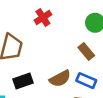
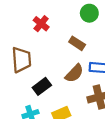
brown rectangle: (86, 52) -> (77, 43), moved

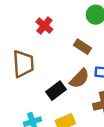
black rectangle: (42, 86) -> (56, 91), moved

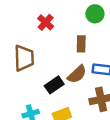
brown rectangle: (83, 47) -> (81, 44), turned 56

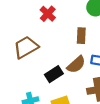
brown trapezoid: (24, 58) -> (26, 47), turned -120

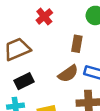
black rectangle: (54, 74) -> (24, 81), moved

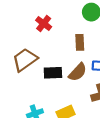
black rectangle: (24, 81) -> (53, 73), moved, turned 36

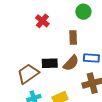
brown trapezoid: (25, 60) -> (28, 74), moved

